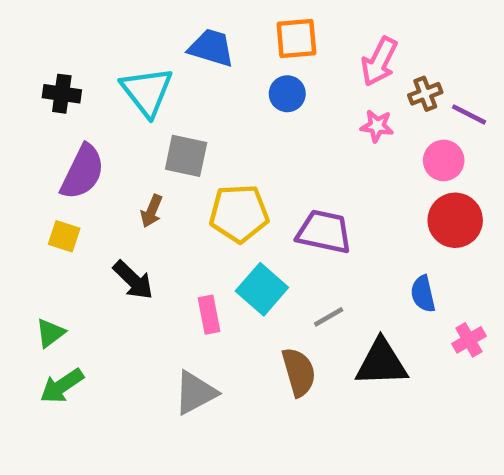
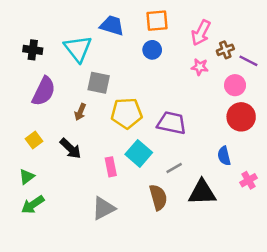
yellow square: (64, 236) -> (34, 140), moved, turned 35

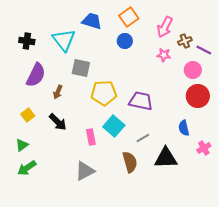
orange square: (157, 21) -> (129, 17), turned -30
brown arrow: (80, 112) -> (58, 92), moved

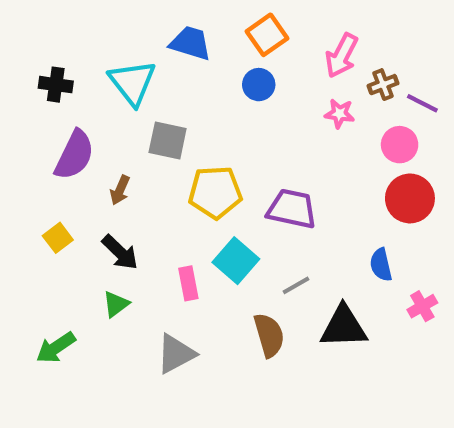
green triangle: (22, 145) -> (116, 304), moved

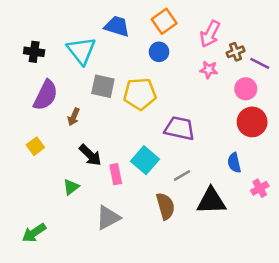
yellow pentagon: (215, 192) -> (140, 94), moved
black arrow: (120, 252) -> (90, 155), moved
green arrow: (56, 348) -> (34, 233), moved

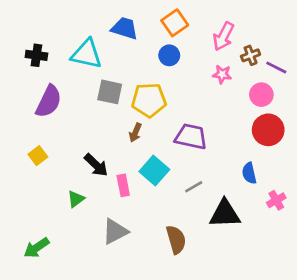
cyan triangle: (81, 51) -> (87, 54), turned -40
brown arrow: (74, 117) -> (135, 133), moved
brown semicircle: (165, 206) -> (176, 240), moved

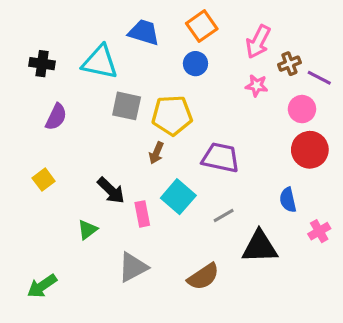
purple semicircle: (49, 101) -> (56, 117), size x0.7
brown semicircle: (176, 240) -> (203, 277), turned 72

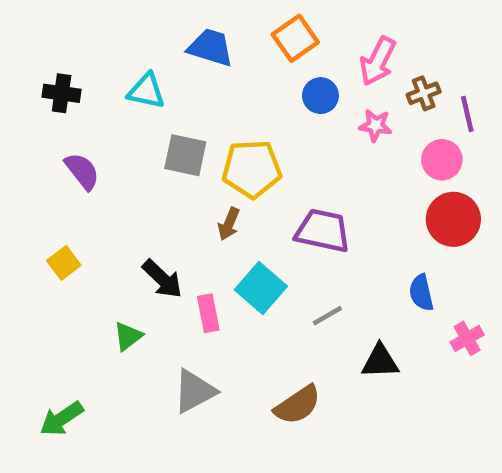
cyan triangle: (100, 62) -> (146, 91), size x0.7
blue circle: (195, 64) -> (320, 96), moved
purple line: (319, 78) -> (467, 114), turned 50
purple semicircle: (56, 117) -> (82, 171), turned -64
black triangle: (260, 247) -> (380, 361), size x0.7

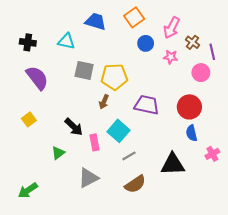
brown cross: (424, 93) -> (193, 42), turned -32
purple semicircle: (82, 171) -> (37, 78), size x1.4
red circle: (453, 219) -> (189, 107), moved
gray line: (327, 316) -> (129, 156), moved
black triangle: (380, 361) -> (173, 164), size x1.4

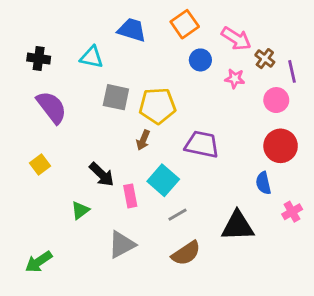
pink arrow: (172, 28) -> (236, 38), turned -85
red circle: (189, 107) -> (281, 146), moved

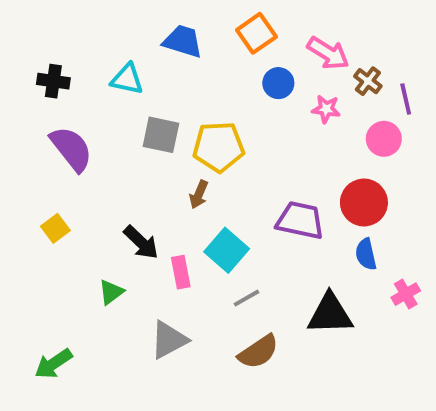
purple trapezoid: (202, 144) -> (300, 220), moved
red circle: (281, 146) -> (364, 203), moved

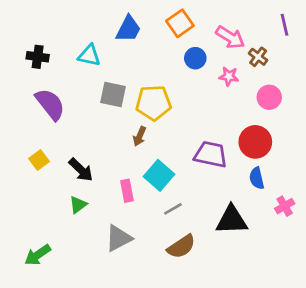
blue trapezoid: (183, 41) -> (128, 29), turned 100
purple line: (406, 99) -> (285, 25), moved
black arrow: (141, 242) -> (81, 170), moved

